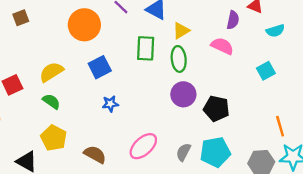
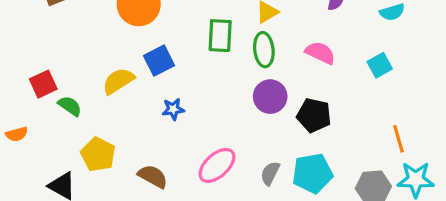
pink semicircle: (222, 46) -> (320, 53), moved
yellow semicircle: (51, 72) -> (118, 81), moved
green semicircle: (51, 101) -> (70, 106), moved

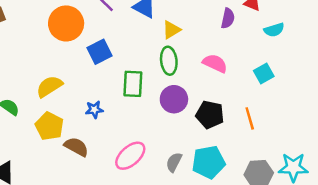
green rectangle: (220, 36) -> (133, 84), moved
blue square: (159, 61) -> (99, 52), moved
orange line: (398, 139) -> (250, 118), moved
yellow pentagon: (98, 154) -> (49, 126), moved
brown semicircle: (153, 176) -> (76, 147), moved

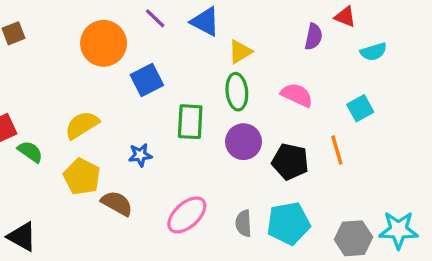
orange line: (250, 118) -> (337, 150), moved
gray semicircle: (174, 162) -> (244, 223), turned -30

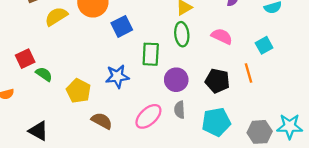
yellow semicircle: (82, 125) -> (56, 16), moved
purple circle: (244, 142) -> (176, 80), moved
blue star: (140, 155) -> (117, 76), size x1.5
brown semicircle: (117, 203) -> (102, 121), moved
gray semicircle: (244, 223) -> (180, 110), moved

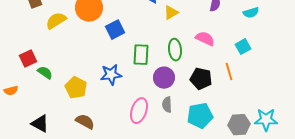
green ellipse: (182, 34) -> (175, 50), moved
pink ellipse: (148, 116) -> (139, 111), turned -30
brown semicircle: (102, 121) -> (85, 122), moved

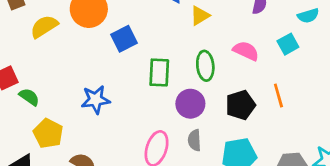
cyan square: (243, 47) -> (288, 44), moved
blue star: (111, 75) -> (96, 100), moved
black pentagon: (201, 79) -> (240, 105), turned -30
yellow pentagon: (76, 88) -> (48, 133), moved

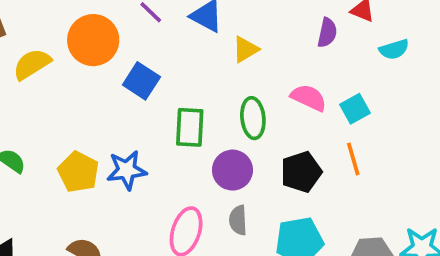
blue square: (124, 39) -> (141, 81), turned -30
cyan square: (288, 44) -> (355, 109), moved
blue star: (96, 100) -> (127, 170), moved
yellow pentagon: (48, 133) -> (78, 172), moved

